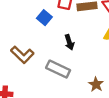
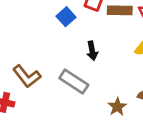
brown L-shape: (22, 55) -> (27, 76), moved

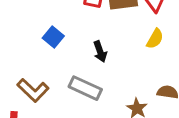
blue square: (66, 17) -> (53, 37), moved

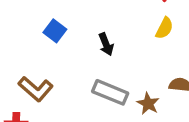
gray rectangle: (85, 88) -> (110, 92), moved

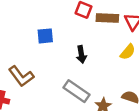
blue square: (55, 31) -> (45, 36), turned 35

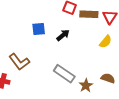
black arrow: (81, 54) -> (63, 35), moved, turned -120

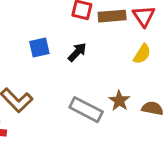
brown star: (86, 85) -> (119, 101), moved

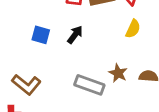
blue square: (39, 48) -> (41, 35), turned 36

